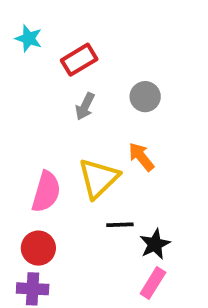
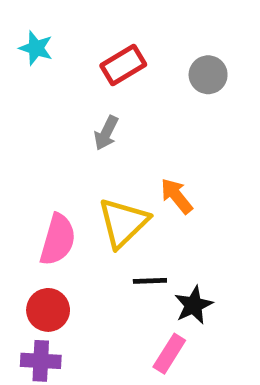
red rectangle: (79, 60) -> (123, 65), moved
gray circle: (145, 97) -> (208, 75), moved
pink rectangle: (153, 283) -> (169, 354), moved

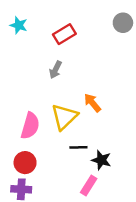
gray circle: (208, 75) -> (123, 23), moved
black star: (194, 305) -> (101, 160), turned -30

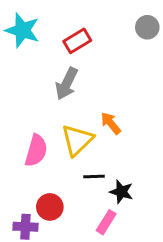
cyan star: (19, 25) -> (22, 30), size x1.6
gray arrow: (56, 70) -> (67, 84), size x1.5
red circle: (25, 163) -> (50, 207), moved

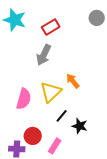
black line: (94, 176) -> (62, 116), turned -48
pink rectangle: (106, 222) -> (55, 146), moved

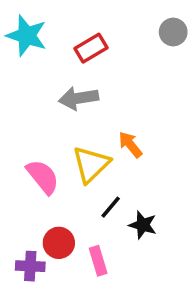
gray arrow: (44, 55) -> (78, 98), turned 55
pink semicircle: (24, 99) -> (43, 177), turned -55
pink rectangle: (55, 146) -> (98, 261), turned -49

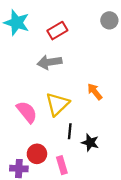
orange arrow: (130, 145) -> (95, 92), moved
black line: (111, 207) -> (70, 131), turned -35

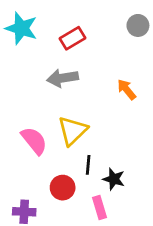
orange arrow: (95, 92) -> (127, 89), moved
red circle: (37, 154) -> (63, 188), moved
pink rectangle: (62, 165) -> (100, 207), moved

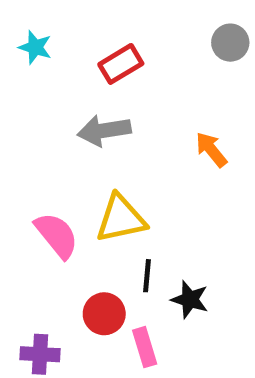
cyan star: (21, 28) -> (35, 47), size x0.6
yellow triangle: (73, 131) -> (121, 219), turned 32
pink rectangle: (100, 207) -> (145, 347), moved

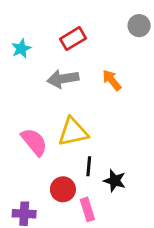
cyan star: (35, 47) -> (21, 49), moved, turned 30
orange arrow: (211, 150) -> (112, 80), moved

